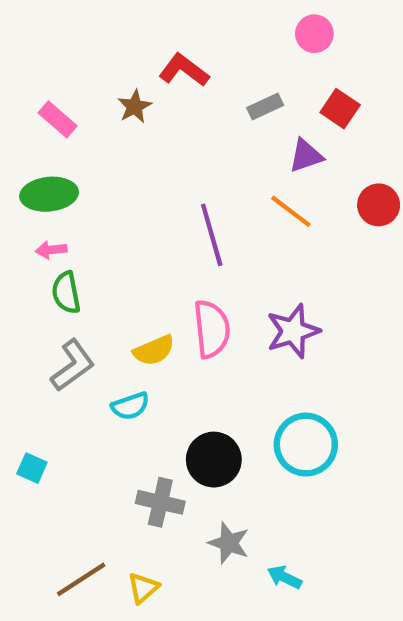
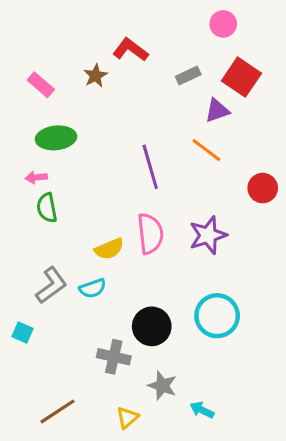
red square: (340, 109) -> (241, 77), size x1.4
green ellipse: (49, 194) -> (56, 138), moved
red circle: (379, 205) -> (263, 188), moved
gray L-shape: (73, 365) -> (51, 285), moved
yellow triangle: (143, 588) -> (127, 418), moved

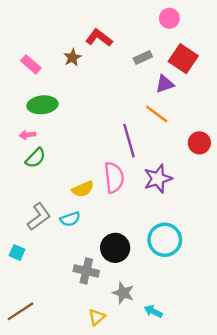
purple line: (150, 167) -> (129, 141), moved
green semicircle: (47, 208) -> (36, 158), turned -125
brown line: (58, 411) -> (21, 311), moved

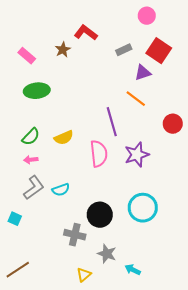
pink arrow: (27, 135) -> (31, 160), moved
yellow semicircle: (83, 189) -> (64, 138), moved

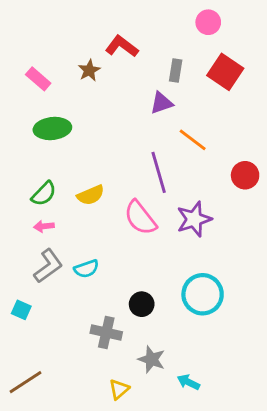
gray rectangle: (124, 50) -> (176, 70), turned -56
purple triangle: (143, 73) -> (161, 103), moved
pink semicircle: (99, 154) -> (140, 218), turned 148
black circle: (100, 215) -> (142, 304), size x0.7

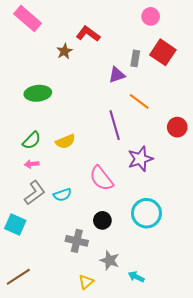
gray rectangle: (176, 70) -> (135, 58), moved
pink rectangle: (38, 79) -> (28, 18), moved, size x1.5
pink semicircle: (140, 218) -> (101, 178), moved
cyan square: (21, 310) -> (15, 224), size x1.5

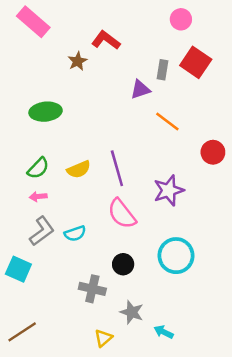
purple line: (115, 125) -> (117, 168), moved

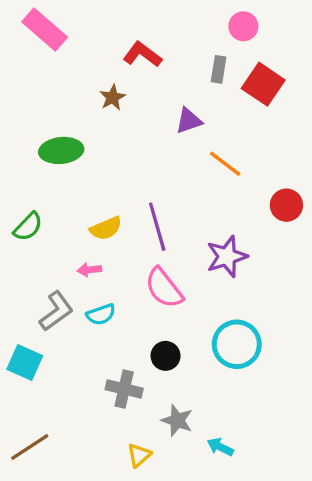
brown star: (78, 61) -> (113, 97), moved
gray rectangle: (162, 70) -> (219, 69), moved
green semicircle: (38, 168) -> (28, 227), moved
pink arrow: (38, 197) -> (89, 270), moved

